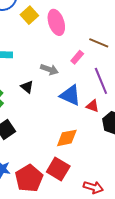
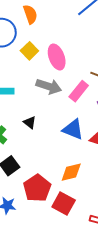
pink rectangle: (77, 57) -> (79, 91), size x1.5
gray arrow: (49, 69) -> (49, 86), moved, size x1.4
red pentagon: (29, 178) -> (37, 188), moved

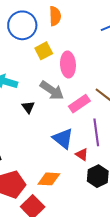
black triangle: (30, 122) -> (28, 107), moved

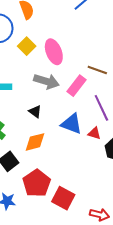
black triangle: (28, 107) -> (35, 112), moved
orange diamond: (49, 179) -> (35, 142), moved

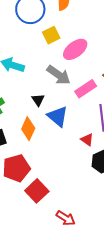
pink ellipse: (54, 52) -> (75, 49), turned 55
blue triangle: (72, 124) -> (58, 116), moved
orange diamond: (35, 142) -> (28, 129), turned -70

